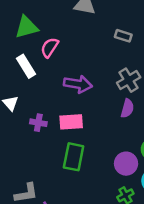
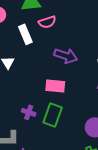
pink semicircle: (50, 47) -> (47, 22), turned -150
purple cross: (38, 123) -> (29, 112), moved

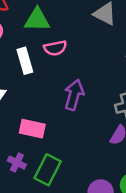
purple arrow: (66, 56) -> (74, 95), turned -100
pink rectangle: (55, 86) -> (32, 129), moved

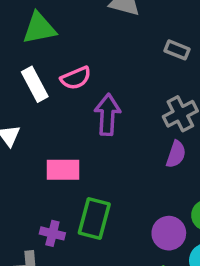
pink semicircle: (55, 48) -> (76, 78), moved
purple cross: (17, 163) -> (52, 233), moved

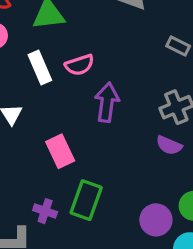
purple semicircle: (176, 154) -> (169, 145), turned 90
pink rectangle: (63, 170) -> (60, 151), turned 60

